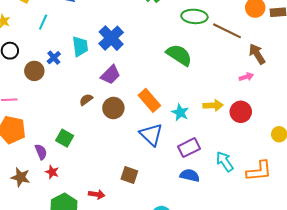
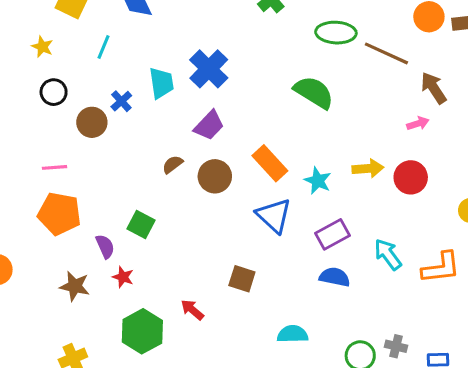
red arrow: (97, 194) -> (192, 310), turned -147

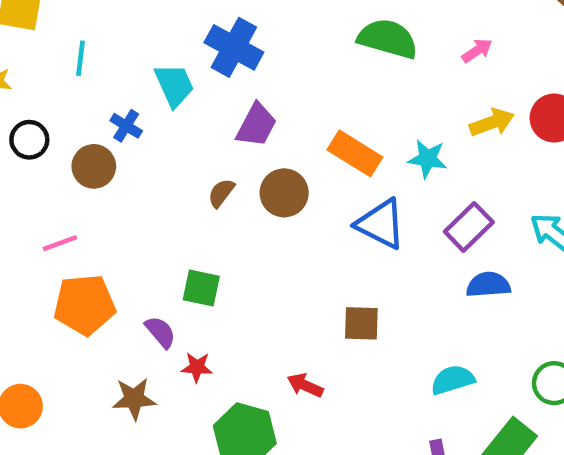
pink arrow: (418, 123) -> (477, 51), moved

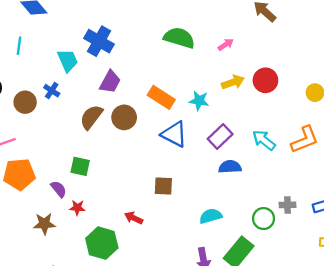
blue cross: (126, 126) -> (52, 91), moved
brown semicircle: (221, 193) -> (91, 117), size x1.6

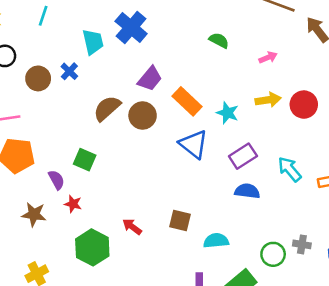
green semicircle: (179, 38) -> (219, 40), size x0.6
purple trapezoid: (110, 82) -> (150, 79), moved
brown square: (163, 186) -> (180, 221), moved

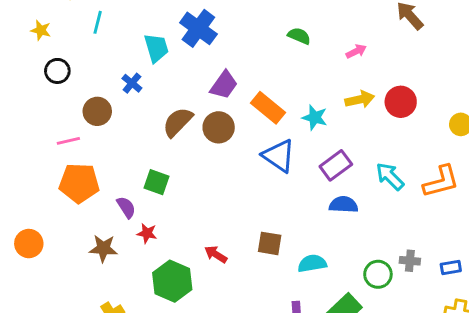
brown circle: (38, 78) -> (97, 111), moved

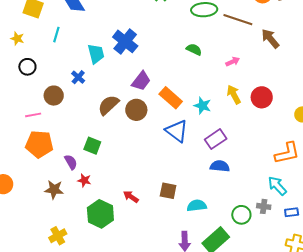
yellow arrow: (360, 99) -> (234, 95), turned -108
cyan arrow: (390, 176) -> (277, 186), moved

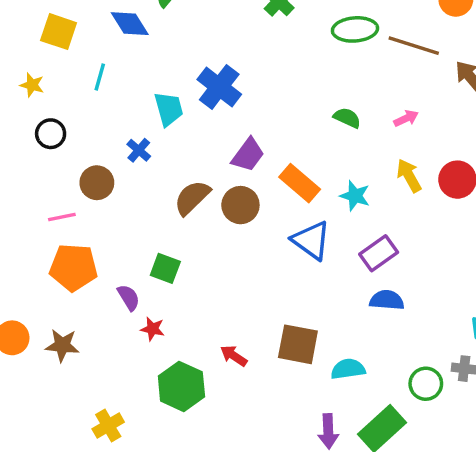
green semicircle: (194, 49) -> (347, 118), moved
brown star: (54, 190) -> (62, 345), moved
brown square: (168, 191) -> (298, 344), size x1.4

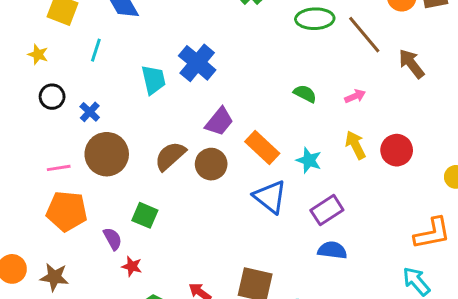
brown line: (414, 46) -> (364, 35), turned 30
blue cross: (139, 150) -> (90, 112), moved
brown circle: (97, 183) -> (107, 154), moved, size x1.5

